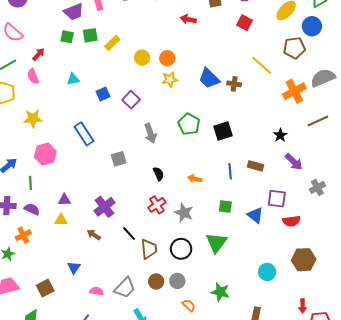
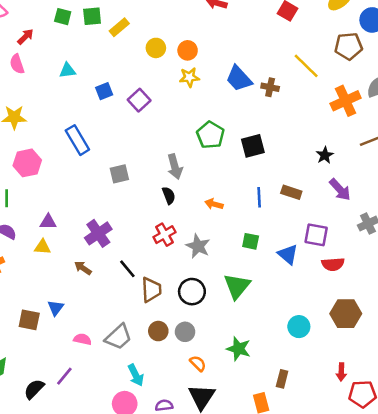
gray arrow: (150, 133) -> (175, 167), moved
brown square: (45, 288) -> (29, 320), moved, turned 36

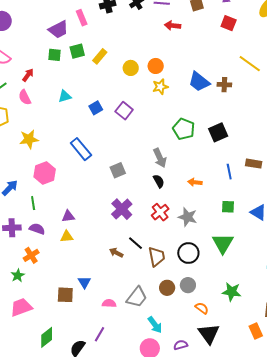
purple cross: (98, 233) -> (122, 209), moved
brown arrow: (83, 268) -> (116, 253), moved

